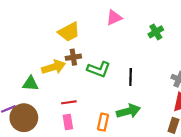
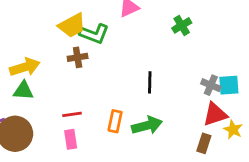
yellow arrow: (54, 67) -> (25, 67), moved
green L-shape: (99, 69) -> (94, 34), moved
orange rectangle: (103, 122) -> (115, 121), moved

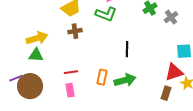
green L-shape: (94, 34) -> (106, 14), moved
gray cross: (211, 85) -> (171, 17), moved, turned 32

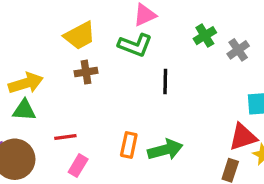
black line: (127, 49) -> (165, 82), moved
red line: (71, 72) -> (65, 137), moved
pink rectangle: (70, 90) -> (78, 166), turned 40

